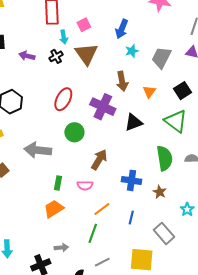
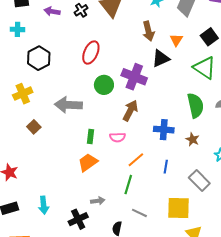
purple cross: (103, 107) -> (134, 77), moved
black triangle: (134, 122) -> (161, 58), moved
gray line: (102, 262) -> (139, 213), turned 56

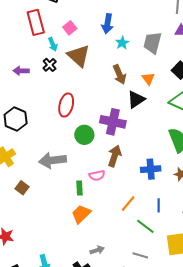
pink semicircle: (118, 137) -> (97, 175), moved
green line: (128, 185) -> (145, 226), moved, turned -60

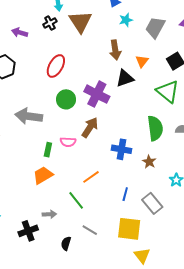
purple arrow: (21, 71) -> (20, 32), moved
blue line: (159, 205) -> (125, 194), moved
green line: (145, 226) -> (76, 200), moved

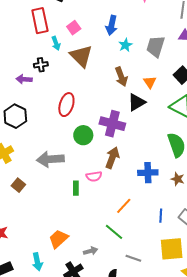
black cross: (50, 23) -> (41, 65), moved, turned 32
orange trapezoid: (43, 175) -> (58, 239), moved

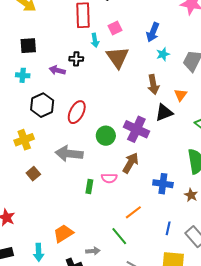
red ellipse: (66, 105) -> (77, 112), moved

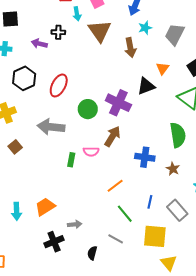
brown arrow: (153, 85) -> (130, 48), moved
green line: (119, 236) -> (125, 214), moved
cyan arrow: (39, 252) -> (17, 211), moved

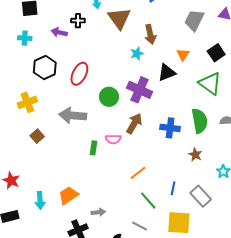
cyan star: (145, 28) -> (137, 54), moved
blue cross: (145, 157) -> (170, 128), moved

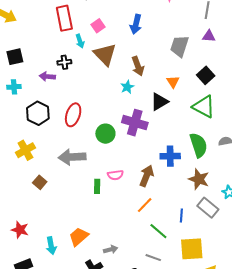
brown arrow: (134, 124) -> (147, 176), moved
brown star: (195, 155) -> (199, 179), size x1.5
gray rectangle: (201, 196) -> (208, 208), moved

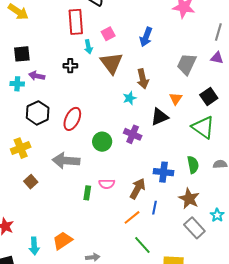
purple arrow: (47, 76) -> (37, 76), moved
purple cross: (135, 123) -> (133, 134), size x0.7
green semicircle: (199, 145) -> (193, 165), size x0.7
blue line: (181, 215) -> (154, 208), moved

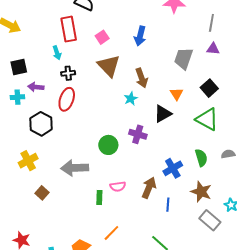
cyan arrow: (88, 47) -> (57, 53), moved
red ellipse: (72, 119) -> (67, 99), moved
blue cross: (163, 172) -> (173, 168), turned -30
orange line: (132, 217) -> (111, 233), moved

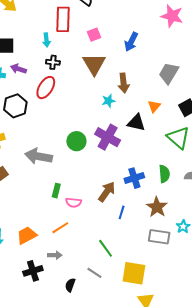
black triangle: (163, 114) -> (136, 123), turned 30
purple cross: (138, 134) -> (108, 137), size x1.4
pink semicircle: (118, 186) -> (74, 203), moved
gray rectangle: (210, 220) -> (159, 237), turned -45

